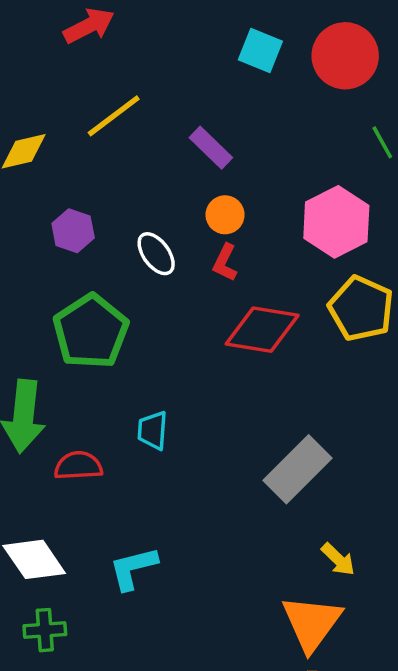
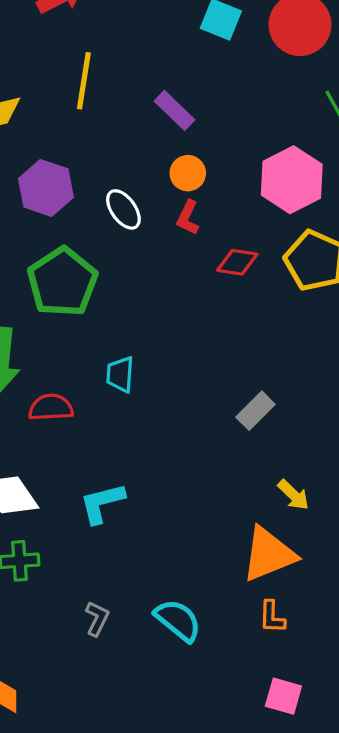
yellow line: (114, 116) -> (84, 81), turned -44
purple hexagon: (73, 231) -> (46, 188), size x1.4
red diamond: (262, 330) -> (237, 262), moved, size x0.6
gray rectangle: (297, 469) -> (255, 411), size x0.6
orange triangle: (312, 623) -> (269, 554), turned 32

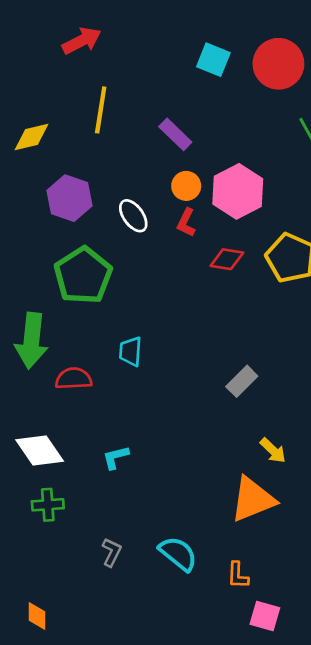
pink hexagon: (292, 180) -> (238, 191), moved
cyan L-shape: (102, 503) -> (116, 457), size x0.7
orange L-shape: (272, 617) -> (238, 575), moved

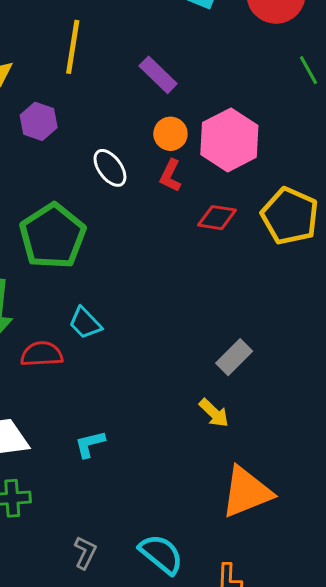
purple hexagon: (69, 198) -> (39, 121), moved, size x0.7
cyan trapezoid: (131, 351) -> (85, 323), moved, turned -48
yellow arrow: (273, 450) -> (214, 413), moved

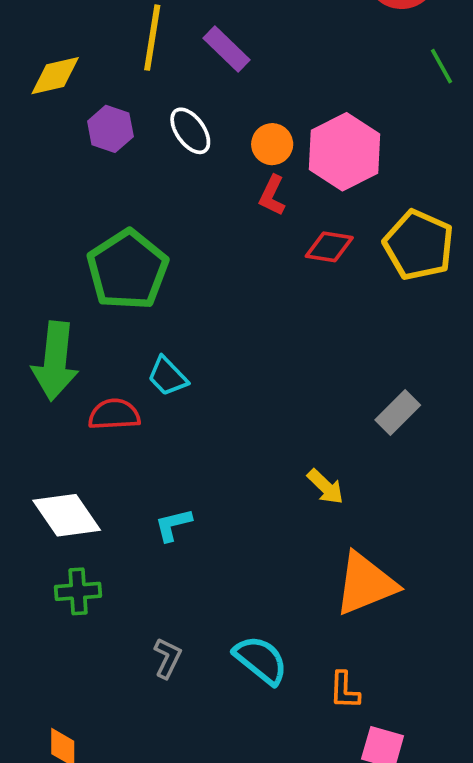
purple rectangle: (158, 75) -> (226, 49), moved
white ellipse: (110, 168) -> (190, 131), moved
gray rectangle: (234, 357) -> (398, 412), moved

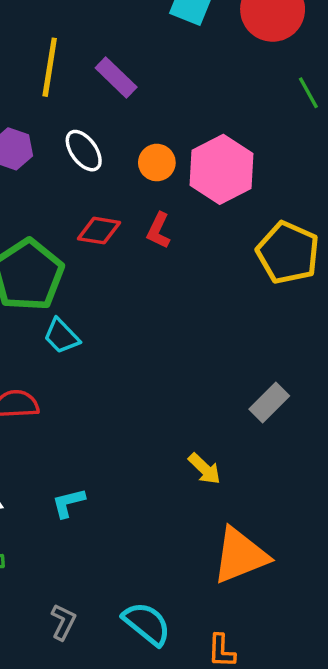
red L-shape: (272, 196) -> (159, 231), moved
red diamond: (329, 247) -> (99, 231), moved
cyan trapezoid: (167, 376) -> (62, 336), moved

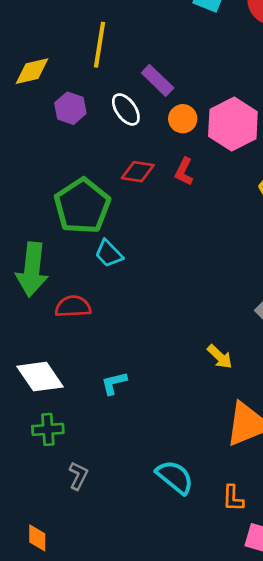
purple rectangle: (116, 77) -> (158, 80), moved
gray L-shape: (63, 622) -> (78, 476), moved

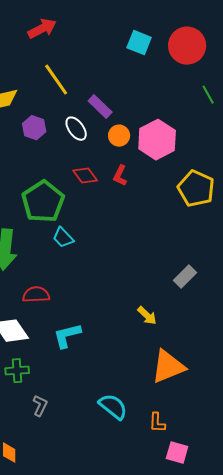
yellow line: (99, 45) -> (56, 80), turned -44
red diamond: (138, 172) -> (85, 176), turned 45
red semicircle: (73, 306) -> (36, 295), moved
cyan L-shape: (114, 383) -> (67, 336), size x1.4

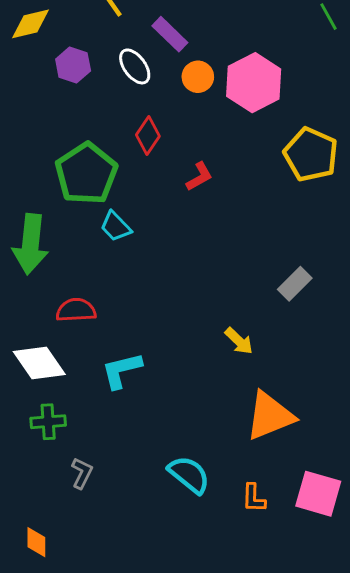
red diamond: (85, 176) -> (148, 135), turned 70
red L-shape: (120, 176) -> (199, 177), moved, turned -145
pink square: (177, 453) -> (318, 494), moved, size x1.4

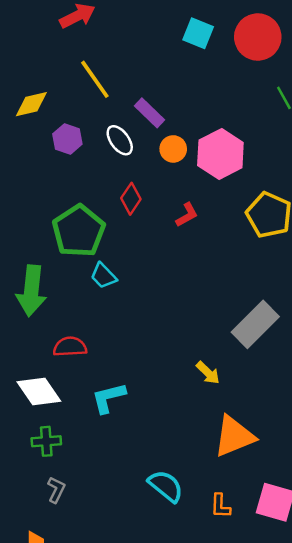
red L-shape: (199, 177) -> (187, 215), moved
gray rectangle: (295, 284) -> (255, 324), size x1.6
gray L-shape: (82, 473) -> (56, 490), moved

